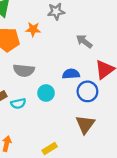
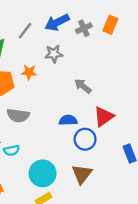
cyan circle: (46, 93) -> (43, 173), moved, size x1.5

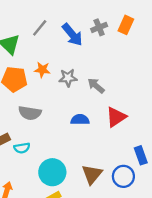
blue arrow: (57, 22) -> (72, 35), moved, turned -105
gray star: (54, 54) -> (68, 78), moved
blue circle: (85, 139) -> (123, 176), moved

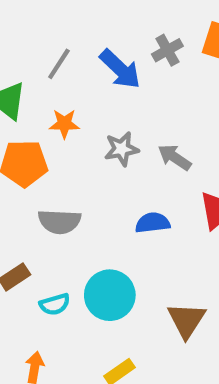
orange star: (42, 70) -> (64, 124), moved
cyan semicircle: (22, 148) -> (55, 304), moved
cyan circle: (52, 172) -> (110, 295), moved

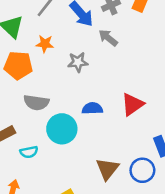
gray arrow: (175, 157) -> (108, 38), moved
cyan circle: (110, 295) -> (62, 129), moved

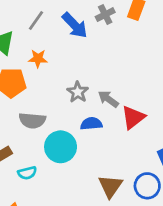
gray arrow: (108, 38) -> (108, 99), moved
gray star: (78, 62) -> (78, 92), moved, turned -30

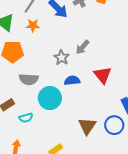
orange star: (38, 59) -> (33, 25), moved
gray arrow: (108, 99) -> (83, 47), moved, turned -84
red triangle: (133, 117) -> (103, 75), turned -30

